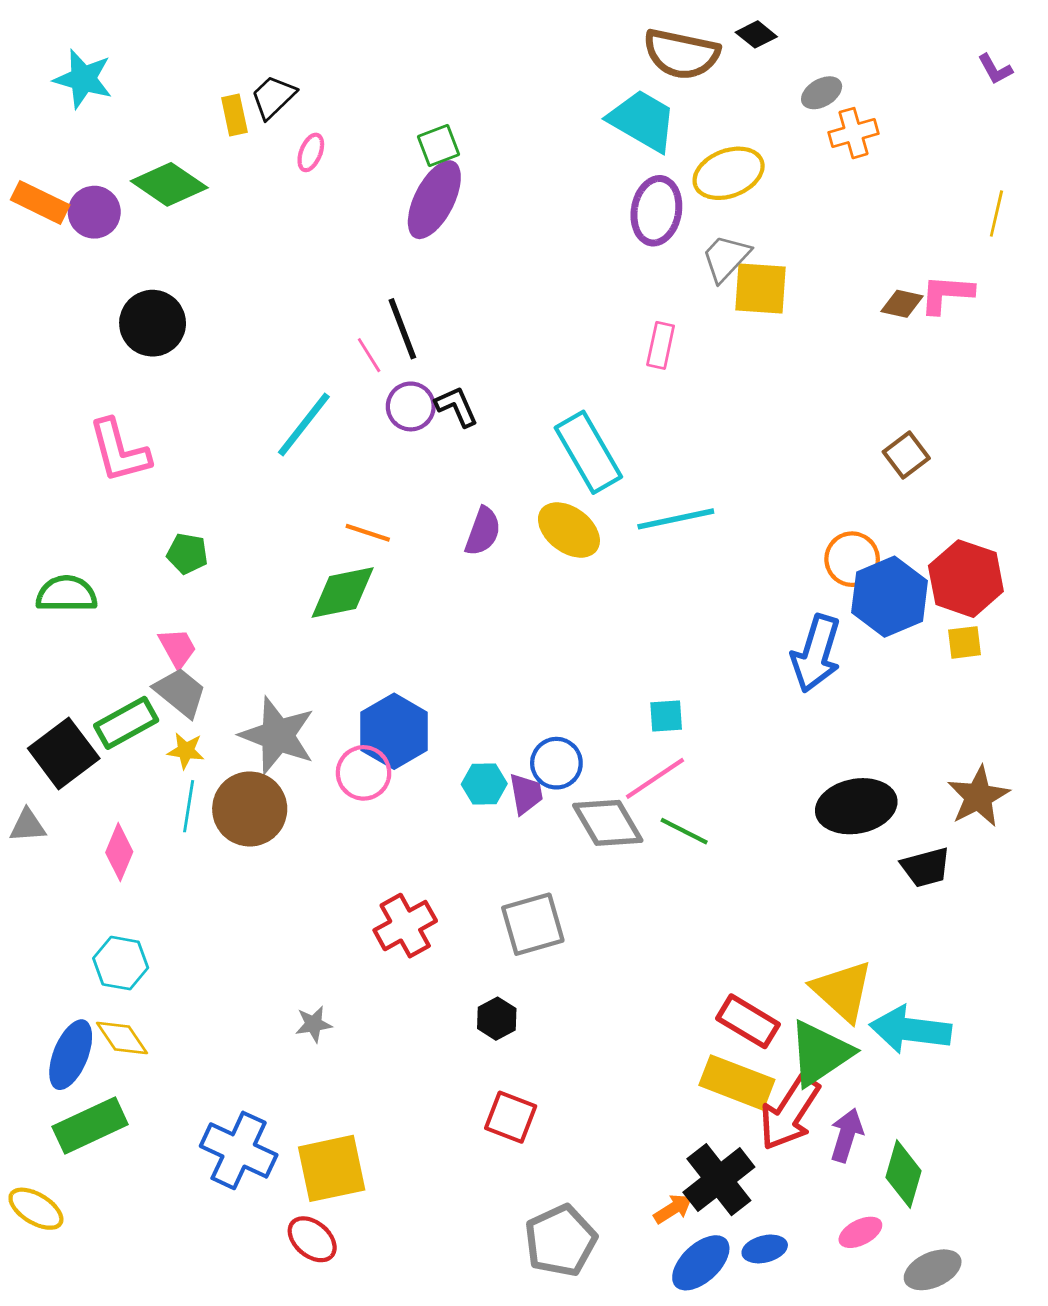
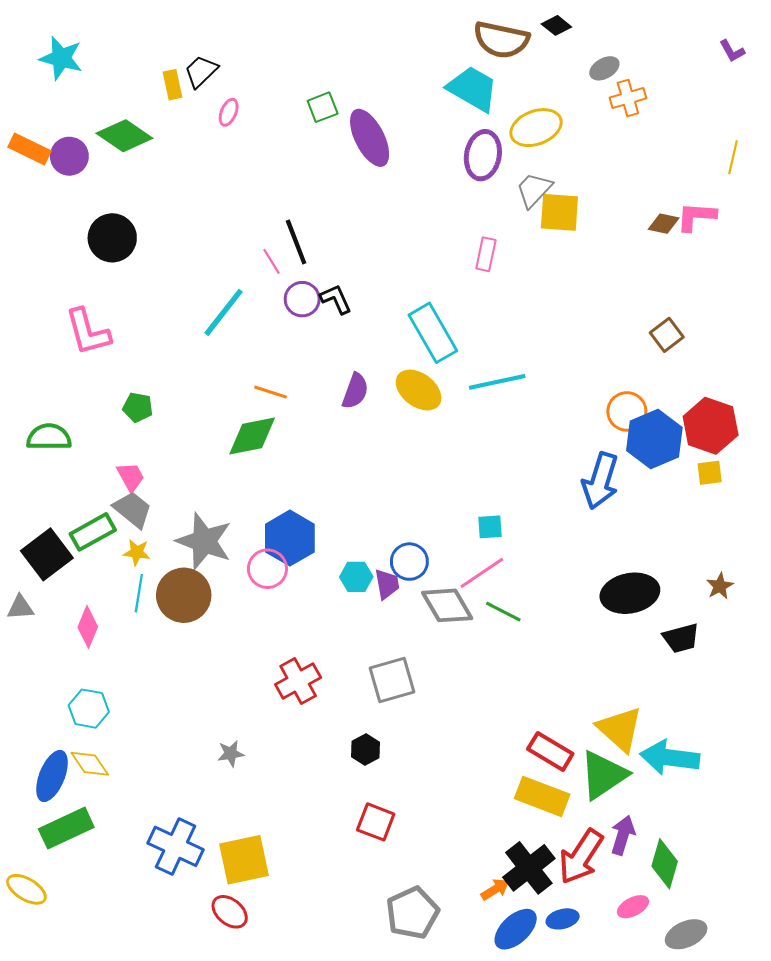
purple ellipse: (434, 200) -> (370, 138), moved, turned -54
brown star: (978, 796) -> (720, 586), size x0.6
red arrow: (790, 1113) -> (581, 857), moved

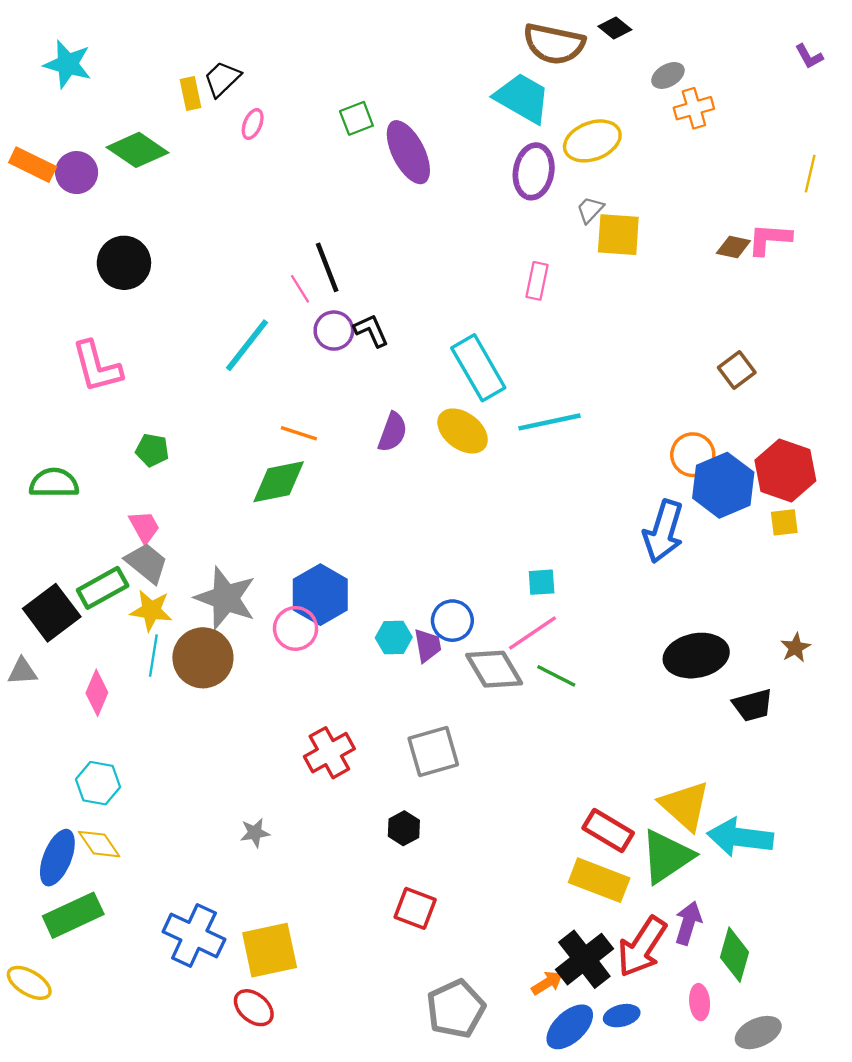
gray trapezoid: (534, 190) -> (590, 210), size x0.7
yellow star: (137, 552) -> (151, 610), size x1.4
pink ellipse: (633, 907) -> (700, 1002), turned -68

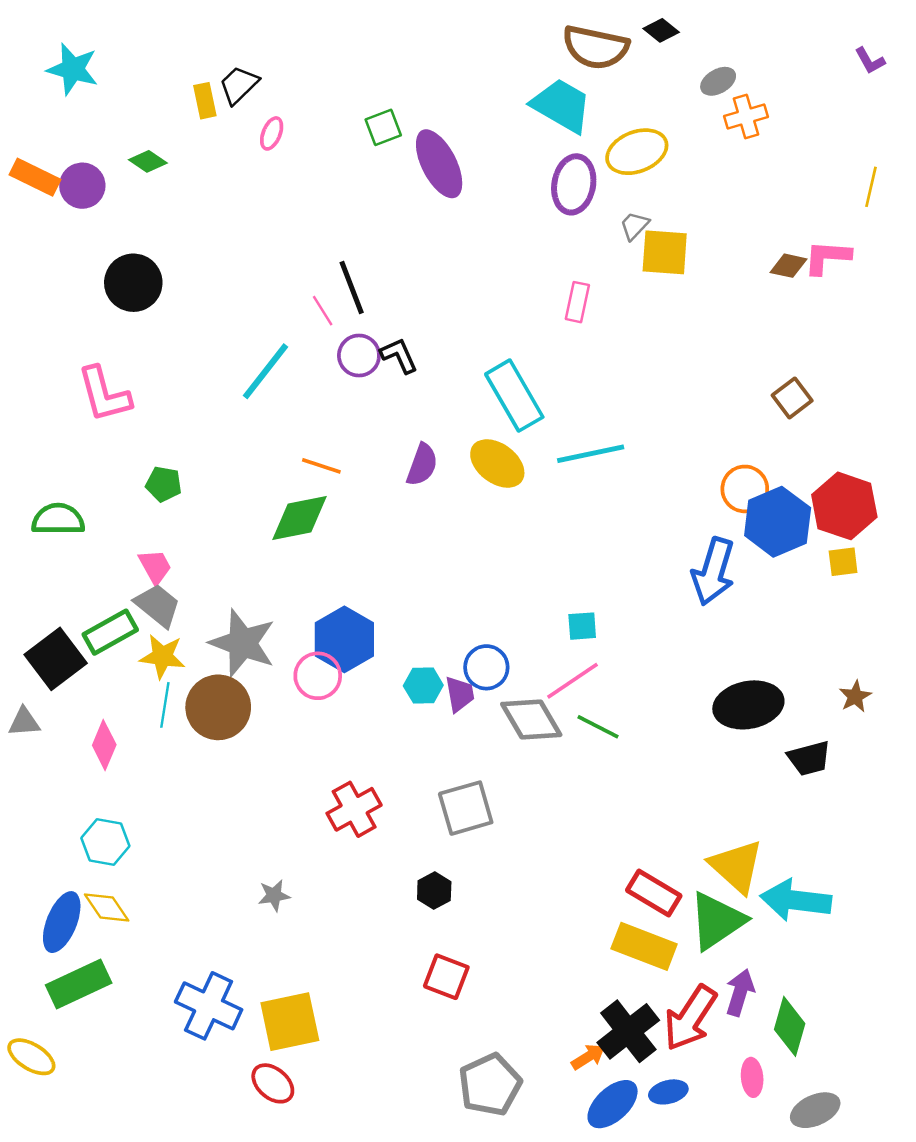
green diamond: (138, 150) -> (148, 161), size x0.6

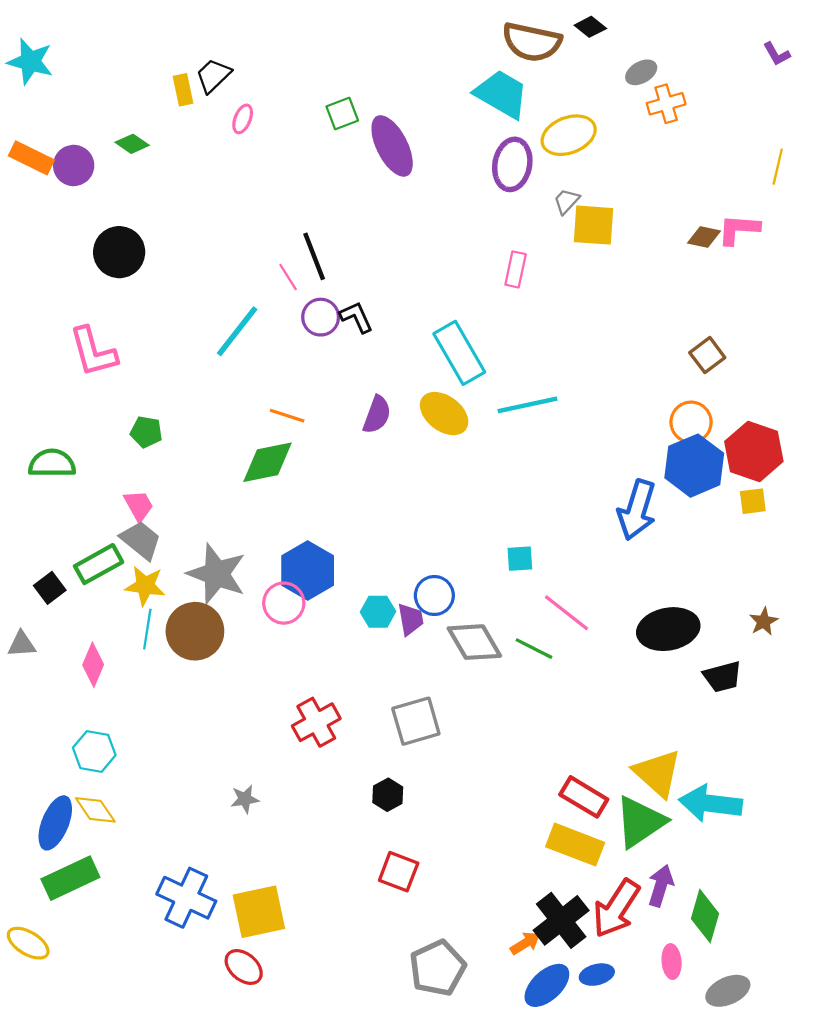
cyan star: (73, 69) -> (30, 62), moved
orange circle: (745, 489) -> (691, 422), moved
black square: (56, 659) -> (50, 588), size x0.6
pink line: (573, 681) -> (566, 613), moved, turned 72

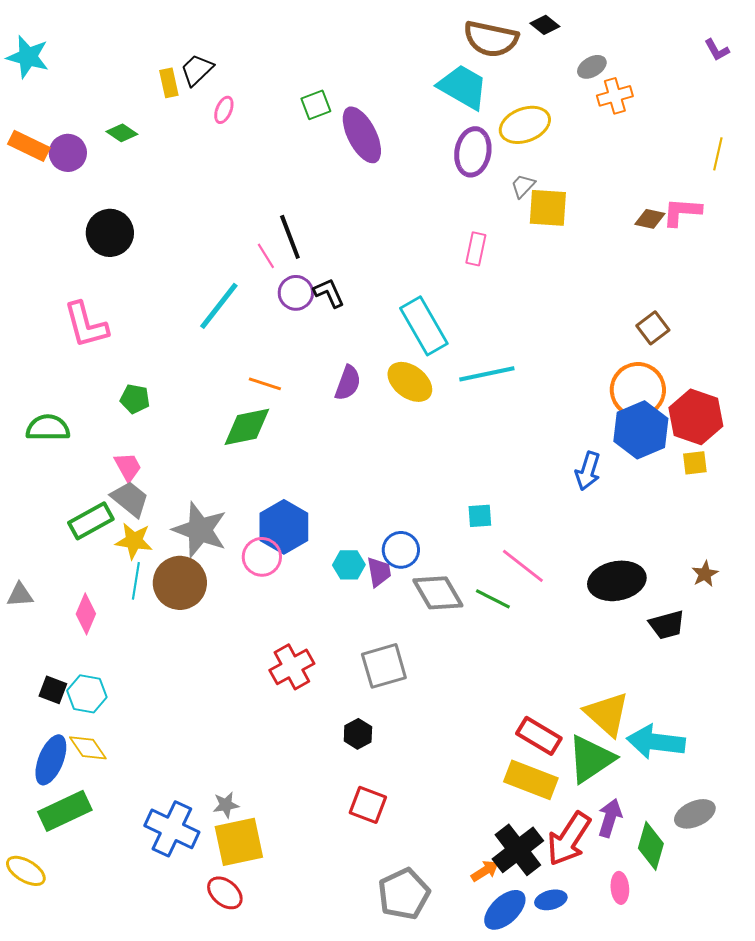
orange circle: (691, 422) -> (638, 390), size x1.4
blue arrow: (637, 510) -> (588, 471), size x0.7
black square: (50, 588) -> (53, 690), moved, turned -32
gray star: (245, 799) -> (226, 805), moved
gray ellipse: (728, 991) -> (695, 814), moved

